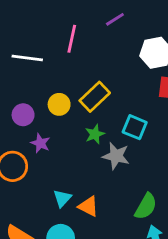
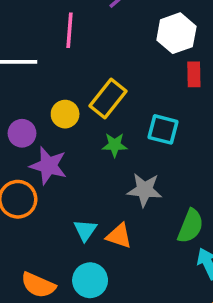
green star: (95, 134) -> (115, 145), turned 30
purple star: (40, 143) -> (48, 166), size x1.5
gray star: (116, 156) -> (145, 190), moved

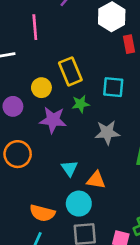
yellow rectangle: (108, 98) -> (70, 71), turned -52
purple star: (48, 166) -> (53, 120), moved
orange triangle: (119, 236) -> (96, 180), moved

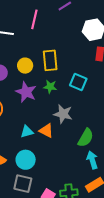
cyan triangle: (69, 168) -> (27, 132), turned 32
orange triangle: (96, 180) -> (46, 131), moved

